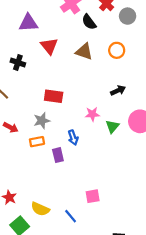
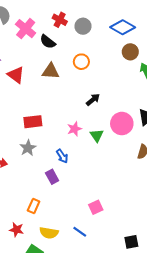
orange rectangle: (37, 142) -> (34, 206), moved, turned -40

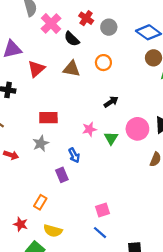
red triangle: (16, 75) -> (36, 69), turned 36
blue line: (80, 232) -> (100, 233), moved

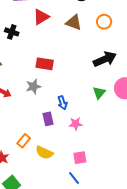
black arrow: (111, 102) -> (105, 59), size x1.6
pink star: (89, 129) -> (76, 124), moved
yellow semicircle: (53, 231) -> (44, 153), moved

